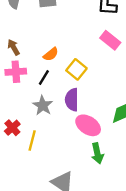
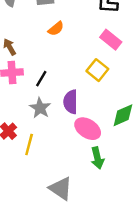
orange semicircle: (51, 54) -> (56, 29), moved
yellow square: (76, 69) -> (97, 70), moved

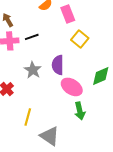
pink rectangle: (111, 40) -> (68, 14), moved, turned 30
black line: (41, 79) -> (32, 37), moved, turned 40
yellow line: (29, 144) -> (28, 117), moved

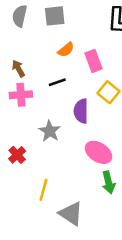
black line: (32, 37) -> (57, 82), moved
purple semicircle: (58, 65) -> (81, 111), moved

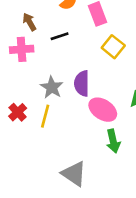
brown arrow: (18, 68) -> (29, 22), moved
purple semicircle: (81, 111) -> (82, 83), moved
yellow line: (43, 190) -> (45, 116), moved

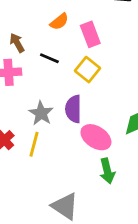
black line: (60, 36) -> (49, 58), turned 42
yellow square: (113, 47) -> (88, 70), moved

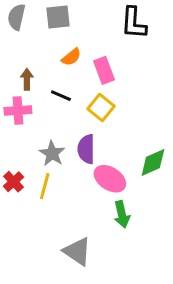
brown arrow: (17, 43) -> (27, 79), turned 30

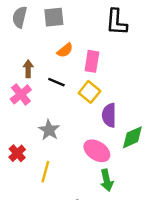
pink rectangle: (104, 70) -> (92, 61), turned 30
pink cross: (18, 110) -> (21, 94), turned -35
purple semicircle: (86, 149) -> (109, 115), moved
yellow line: (45, 186) -> (45, 172), moved

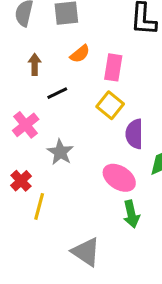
brown arrow: (28, 69) -> (35, 64), moved
black line: (56, 82) -> (57, 93), moved, turned -49
pink cross: (21, 94) -> (26, 125), moved
yellow line: (45, 172) -> (39, 206), moved

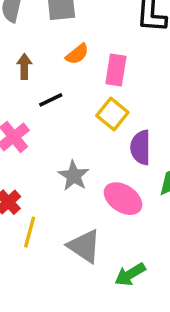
gray star: (60, 152) -> (74, 176), moved
green arrow: (131, 214) -> (130, 274), moved, turned 72
gray triangle: (86, 252) -> (84, 246), moved

